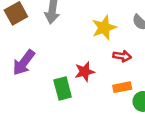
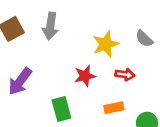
red star: (85, 72) -> (85, 76), moved
orange rectangle: (122, 87) -> (114, 108), moved

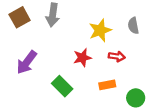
gray semicircle: (144, 39) -> (133, 26), turned 35
green rectangle: (61, 109) -> (62, 86), turned -30

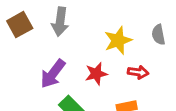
purple arrow: (27, 62) -> (53, 74), moved

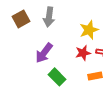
red star: (96, 74) -> (83, 53), moved

